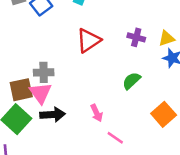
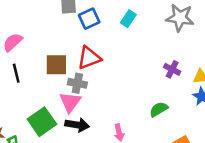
red triangle: (89, 41) -> (89, 58), moved
brown square: (21, 90) -> (56, 65), moved

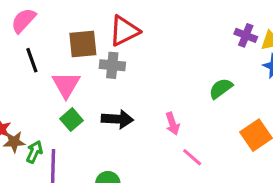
purple cross: (172, 69) -> (246, 35), moved
pink triangle: (70, 102) -> (66, 85), moved
green square: (42, 122) -> (72, 120), size x0.6

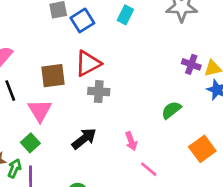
gray cross: (112, 65) -> (99, 92), moved
black arrow: (117, 119) -> (84, 139), turned -40
green square: (72, 120) -> (30, 143), moved

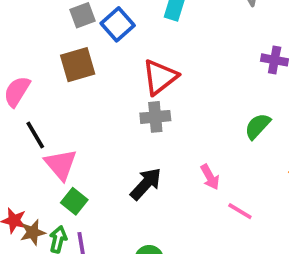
red triangle: (88, 63) -> (160, 77), moved
brown square: (53, 76) -> (78, 65), moved
pink triangle: (40, 111) -> (61, 164), moved

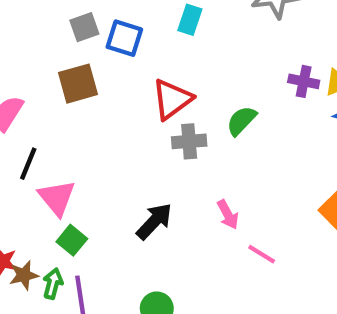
blue square: (118, 24) -> (124, 38), turned -32
gray cross: (155, 117) -> (189, 141), moved
green semicircle: (258, 126) -> (241, 121), moved
black line: (35, 135) -> (28, 164), turned 52

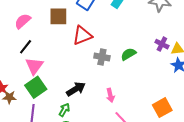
red triangle: (172, 99) -> (82, 35), moved
green square: (72, 240) -> (36, 87), size x1.5
green arrow: (53, 284) -> (64, 110), moved

